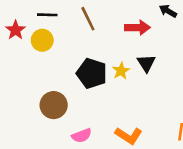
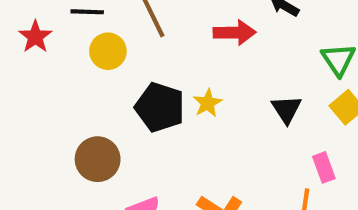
yellow circle: (42, 40) -> (108, 51), moved
black triangle: (146, 63) -> (287, 109), moved

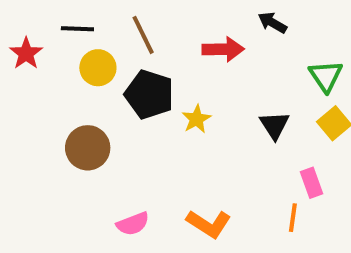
black pentagon: (160, 107) -> (149, 94), moved
brown circle: (98, 159) -> (88, 148), moved

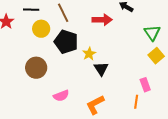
black triangle: (274, 125) -> (101, 69), moved
pink semicircle: (133, 224) -> (61, 96), moved
orange L-shape: (209, 224) -> (95, 105), turned 120

